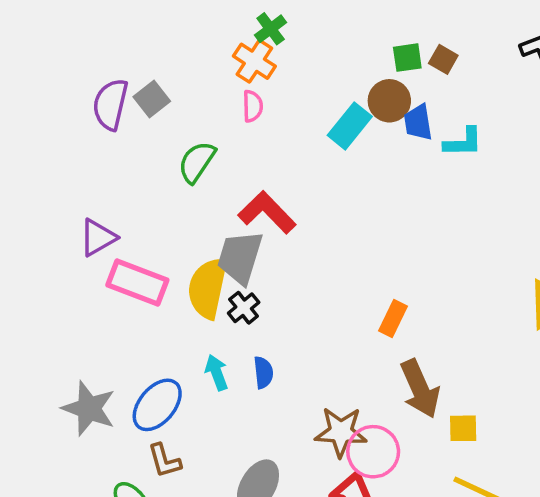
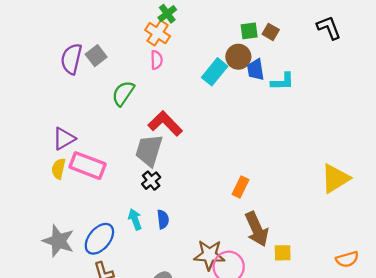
yellow semicircle: (208, 288) -> (58, 169), moved, size x0.6

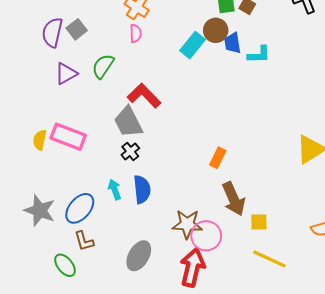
purple triangle: (64, 139) -> (66, 74), moved
gray trapezoid: (149, 150) -> (128, 122), turned -44
blue semicircle: (163, 219) -> (142, 189), size x1.5

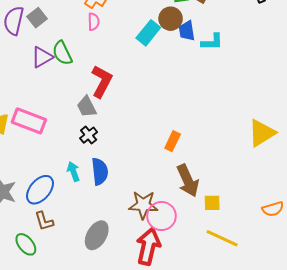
green semicircle: (103, 66) -> (62, 53), turned -60
purple triangle: (66, 74) -> (42, 57), moved
red L-shape: (144, 96) -> (102, 81), turned 72
gray trapezoid: (128, 122) -> (87, 107), size x0.7

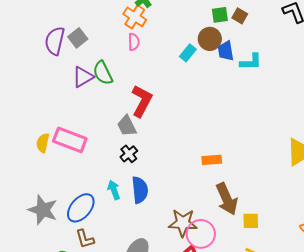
cyan rectangle: (148, 33) -> (188, 53), size x0.7
orange rectangle: (173, 141) -> (212, 160), turned 60

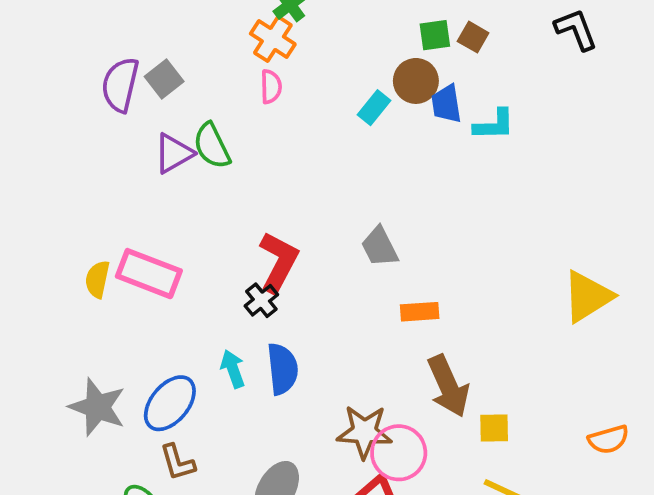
red L-shape: (142, 101) -> (279, 262), moved
gray trapezoid: (127, 126) -> (380, 247), moved

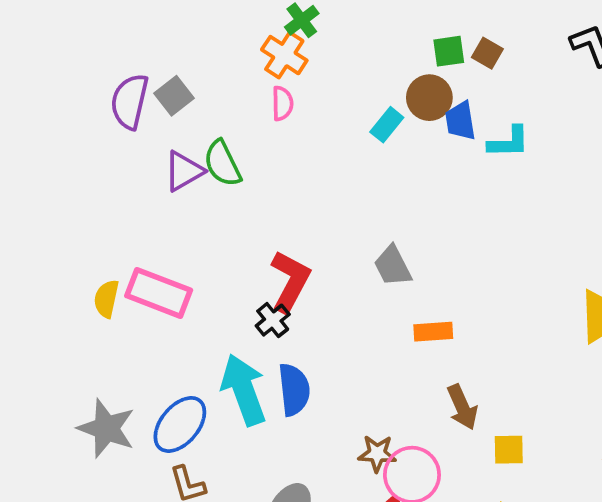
cyan arrow: (233, 369) -> (244, 390), size x1.8
brown arrow: (448, 386) -> (462, 407), size x0.7
brown star: (364, 432) -> (377, 454), size x0.7

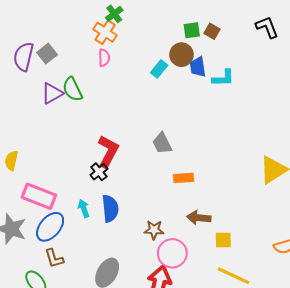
pink rectangle: (159, 293) -> (39, 196), moved
cyan arrow: (244, 390) -> (84, 208), size x0.5
brown arrow: (462, 407) -> (199, 218), turned 120
brown star: (377, 454) -> (154, 230), moved

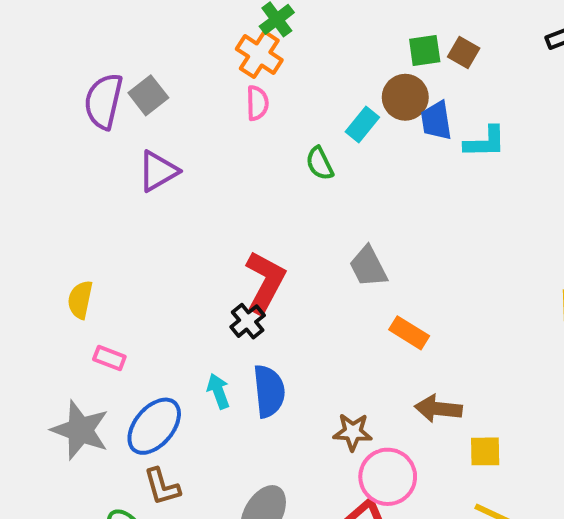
green semicircle: (72, 89) -> (320, 163), moved, size x0.7
orange rectangle: (184, 178) -> (409, 333), turned 36
pink rectangle: (39, 196) -> (109, 358), moved, size x0.5

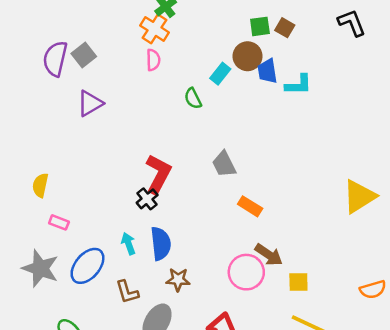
brown arrow: (438, 409) -> (269, 255), turned -152
brown star: (353, 432) -> (178, 280), moved
pink circle: (388, 477) -> (246, 272), moved
brown L-shape: (162, 487) -> (127, 292), moved

